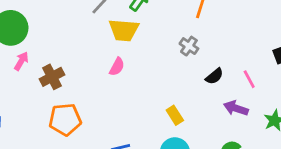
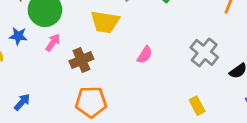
yellow trapezoid: (124, 30) -> (105, 22), moved
gray cross: (189, 46) -> (204, 52), moved, size x1.5

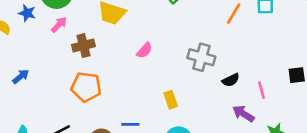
gray cross: (204, 52) -> (201, 57), turned -32
yellow rectangle: (197, 106) -> (171, 100), moved

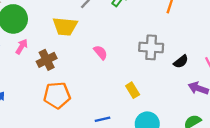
pink semicircle: (144, 50) -> (100, 52), turned -70

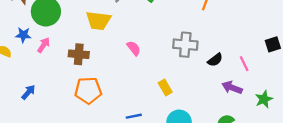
pink arrow: (22, 47) -> (44, 45), moved
brown cross: (47, 60) -> (79, 54), turned 30

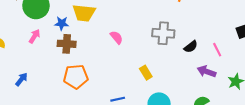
blue star: (23, 35) -> (62, 23), moved

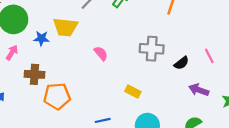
brown cross: (67, 44) -> (34, 74), moved
pink line: (217, 50) -> (209, 56), moved
yellow rectangle: (146, 73) -> (133, 91), turned -32

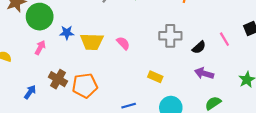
yellow trapezoid: (65, 27) -> (92, 42), moved
brown cross: (34, 74) -> (58, 79), moved, turned 30
purple arrow: (199, 90) -> (204, 73), moved

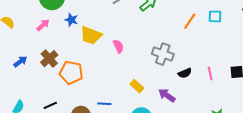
purple arrow: (204, 73) -> (167, 95), moved

